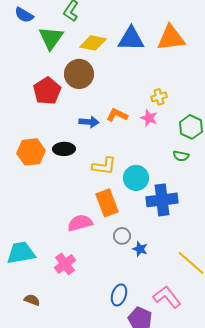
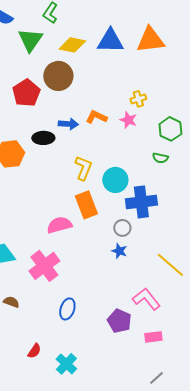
black ellipse: (64, 149) -> (43, 138), moved
yellow L-shape: (104, 166) -> (83, 168), turned -75
gray circle: (122, 236) -> (122, 228), moved
pink cross: (65, 264) -> (44, 266), size x1.4
blue ellipse: (119, 295) -> (67, 309), moved

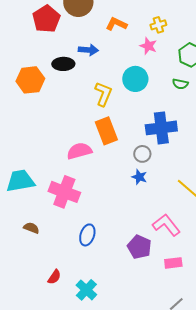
orange L-shape: (96, 117) -> (116, 24), moved
cyan circle: (115, 180) -> (135, 79), moved
pink cross: (44, 266) -> (64, 192), turned -32

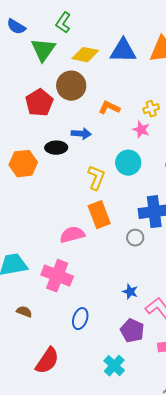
blue star: (139, 177) -> (130, 292), moved
red semicircle: (54, 277) -> (47, 361), size x1.8
cyan cross: (86, 290) -> (114, 366), moved

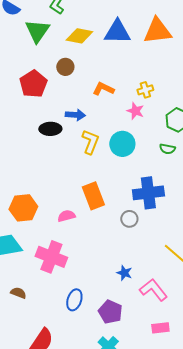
brown circle: (71, 86) -> (65, 67), size x0.6
orange hexagon: (23, 164) -> (23, 208), moved
yellow L-shape: (96, 178) -> (90, 142), moved
pink semicircle: (72, 235) -> (66, 216), size x0.7
purple pentagon: (132, 331) -> (110, 312), moved

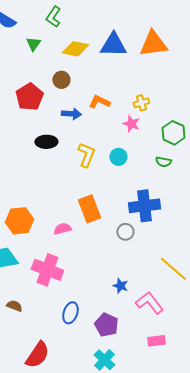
green triangle: (37, 31) -> (33, 44), size x0.6
blue arrow: (75, 115) -> (71, 114), moved
cyan circle: (122, 144) -> (118, 157), size x0.7

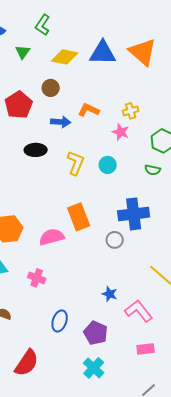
orange triangle: (153, 44) -> (143, 52), turned 48
pink semicircle: (62, 229) -> (52, 237), size x1.4
pink cross: (47, 270) -> (37, 278), size x0.6

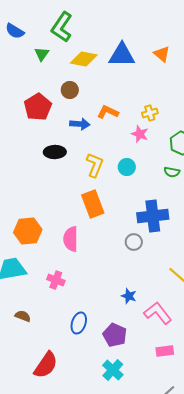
green L-shape: (43, 25) -> (62, 27), size x1.4
orange triangle: (143, 52) -> (162, 54), size x0.6
orange rectangle: (79, 217) -> (93, 204), moved
pink semicircle: (52, 237) -> (71, 239), turned -75

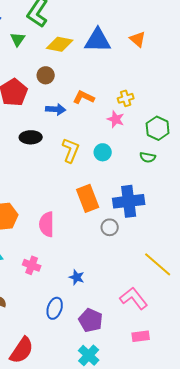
orange rectangle: (93, 204) -> (88, 198), moved
blue star: (129, 296) -> (77, 277), moved

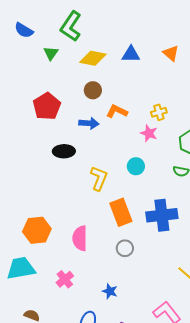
blue triangle: (98, 40) -> (131, 54), size x0.7
brown circle: (46, 75) -> (93, 90), moved
yellow L-shape: (71, 150) -> (99, 178), moved
gray circle: (110, 227) -> (125, 248), moved
pink cross: (32, 265) -> (65, 279), turned 30

